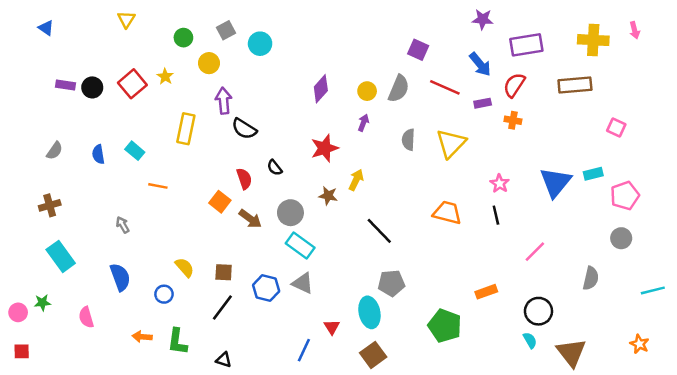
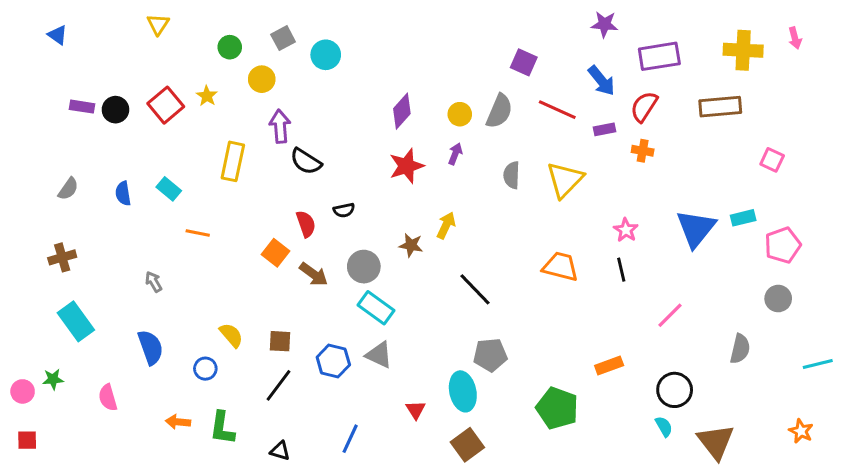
red star: (324, 148) -> (406, 166), moved
black semicircle: (275, 168) -> (344, 210), turned -63
blue line: (304, 350) -> (350, 439), moved

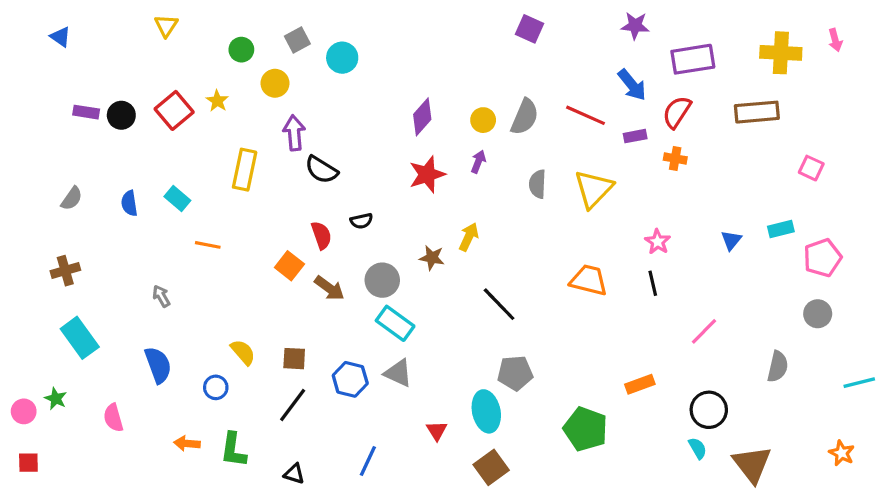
purple square: (524, 62) -> (530, 29), moved
blue triangle: (696, 228) -> (731, 240), size x0.5
green star: (53, 379) -> (56, 399), turned 30

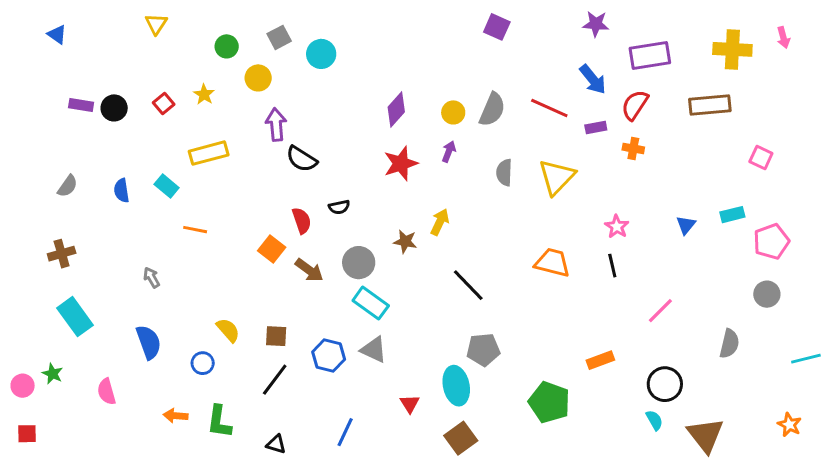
red square: (174, 110) -> (164, 103), size x0.6
yellow rectangle: (245, 170) -> (209, 153), moved, turned 63

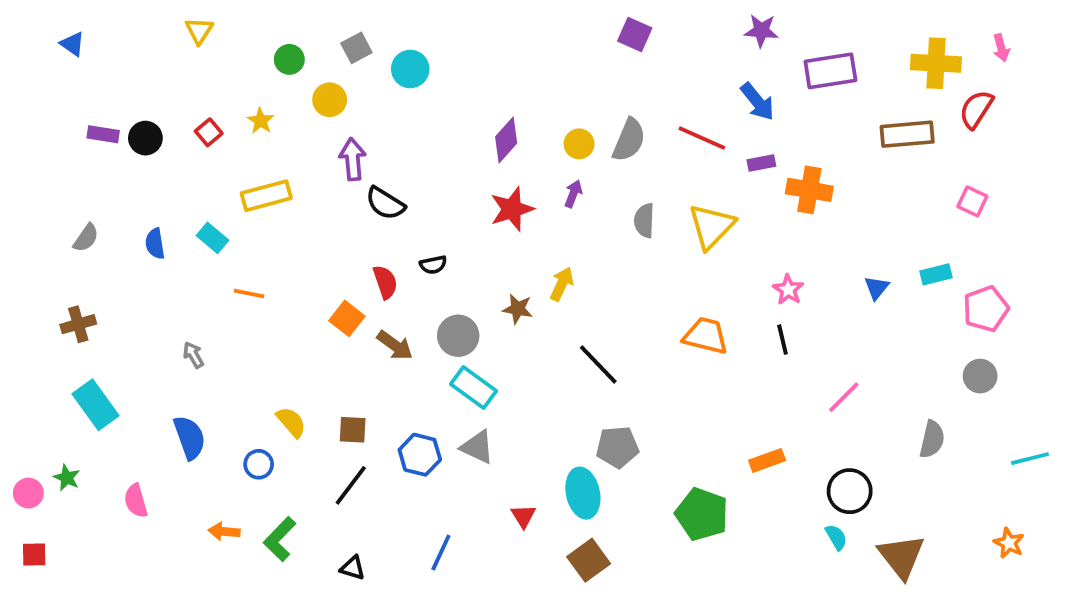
red semicircle: (635, 105) -> (976, 109), moved
orange cross: (633, 149) -> (809, 190), size x1.6
green L-shape: (219, 422) -> (280, 539), turned 36

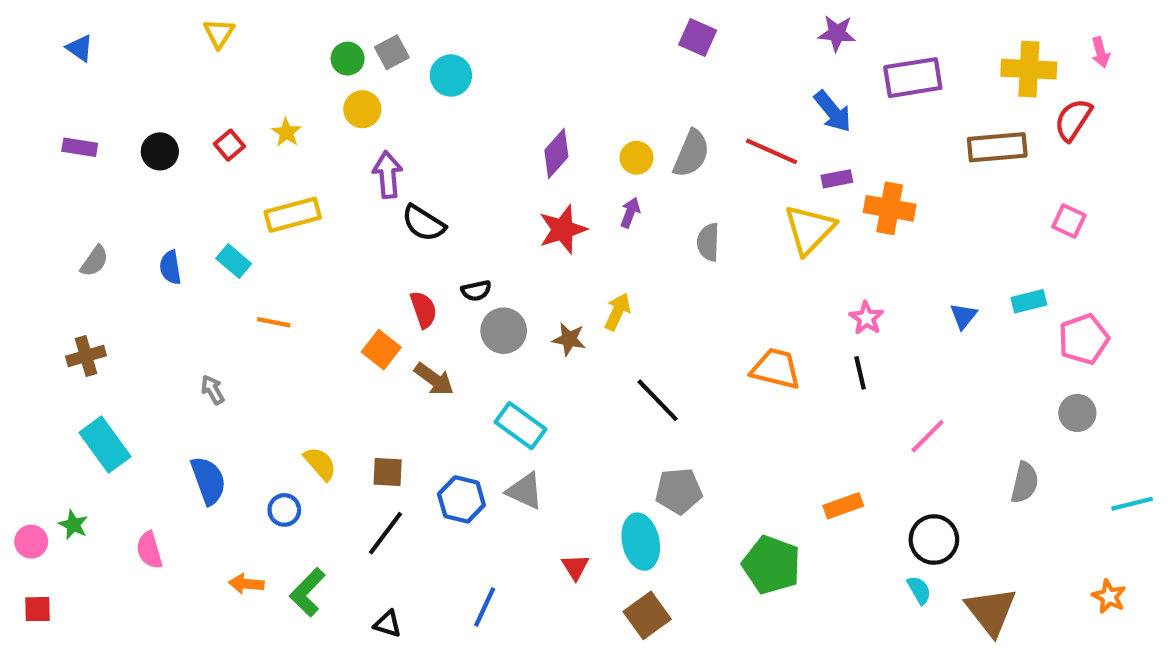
green circle: (289, 59) -> (348, 59), moved
purple rectangle: (103, 134) -> (80, 147), moved
yellow triangle: (711, 226) -> (809, 229), moved
gray circle: (458, 336) -> (504, 331), moved

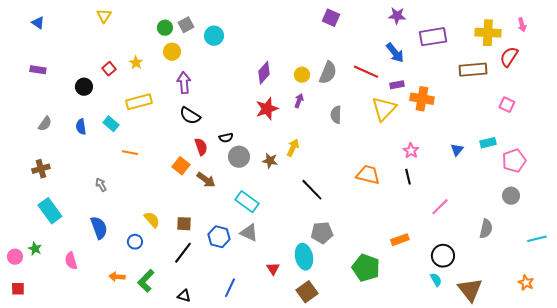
black circle: (160, 151) -> (84, 87), moved
black semicircle: (423, 223) -> (190, 116), moved

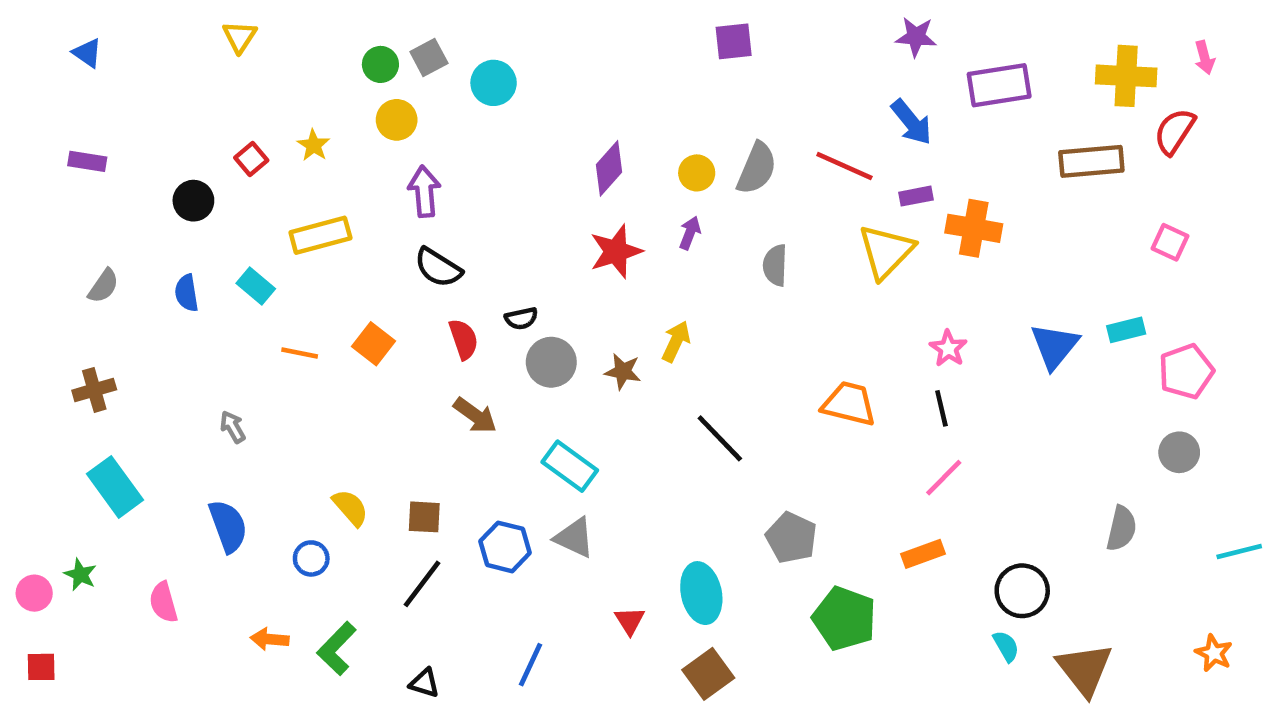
purple square: (331, 18) -> (734, 41), moved, turned -30
blue triangle: (457, 150) -> (1055, 346), size x1.6
orange square: (181, 166) -> (374, 344), moved
pink line: (440, 207) -> (944, 478), moved
gray pentagon: (322, 233) -> (791, 538), moved, turned 30

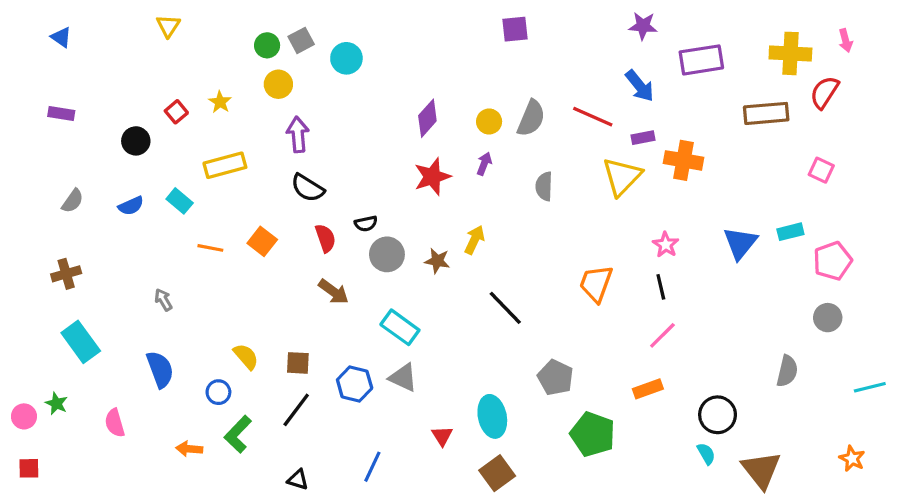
blue semicircle: (187, 293) -> (131, 206), turned -105
orange trapezoid: (849, 404) -> (596, 284), turned -84
green L-shape: (337, 648) -> (238, 434), moved

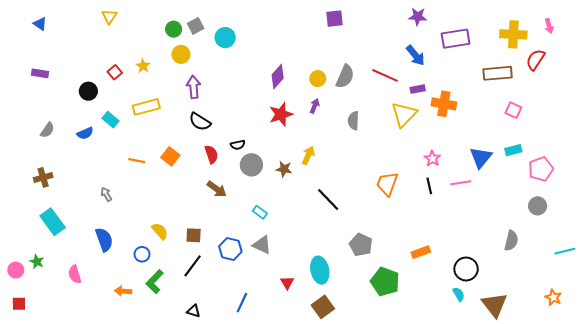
pink square: (821, 170) -> (513, 110), moved
cyan rectangle: (180, 201) -> (110, 120), moved
cyan rectangle: (400, 327) -> (260, 212), size x0.6
pink line: (662, 335) -> (461, 183), moved, turned 36

